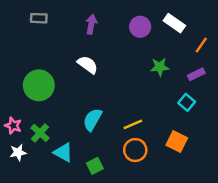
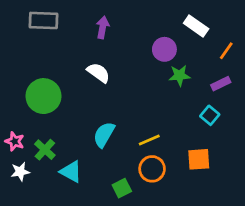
gray rectangle: (39, 18) -> (43, 20), size x1.5
purple circle: (140, 27) -> (164, 49), moved
orange square: (177, 141) -> (199, 159), turned -30
green square: (95, 166) -> (122, 188), moved

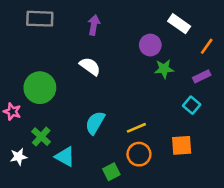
pink star: (15, 141) -> (12, 112), moved

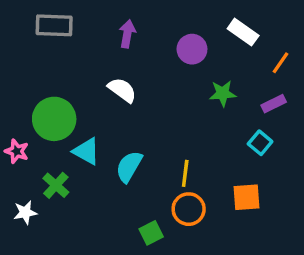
purple circle: (150, 45) -> (192, 49), moved
yellow line: (136, 128) -> (185, 173), turned -60
cyan triangle: (65, 157) -> (86, 151), moved

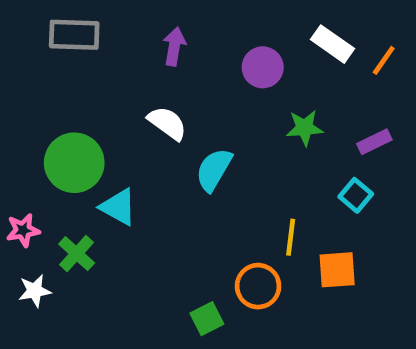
orange line: (280, 63) -> (384, 60), moved
pink star: (17, 151) -> (23, 230), moved, turned -30
cyan semicircle: (129, 167) -> (214, 170), moved
yellow line: (185, 173) -> (291, 237), moved

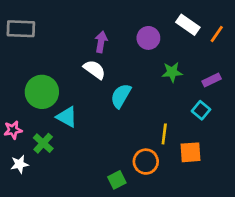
gray rectangle: (74, 35) -> (21, 29), moved
purple arrow: (174, 46) -> (101, 42), moved

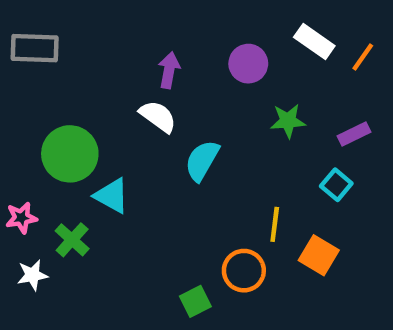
orange square: (190, 152) -> (319, 255), turned 35

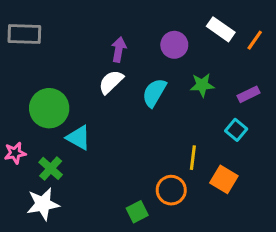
white semicircle: (158, 116) -> (111, 82), turned -80
cyan semicircle: (202, 160) -> (154, 93), moved
white star: (32, 275) -> (43, 204), moved, size x1.5

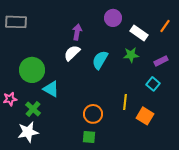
white rectangle: (221, 29) -> (139, 33), moved
purple circle: (174, 45) -> (113, 18), moved
orange circle: (171, 190) -> (93, 114), moved
green square: (137, 212) -> (89, 137), turned 32

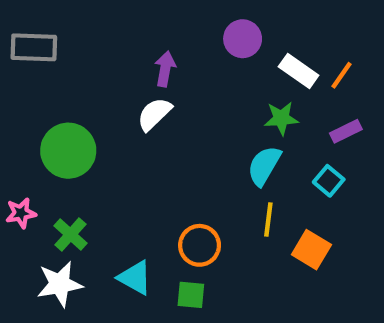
orange line: (165, 26) -> (342, 75), moved
cyan semicircle: (100, 60) -> (264, 166), moved
cyan triangle: (51, 89) -> (135, 278), moved

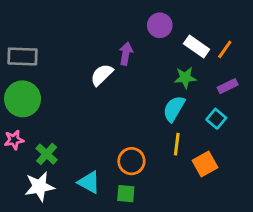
gray rectangle: (34, 47) -> (23, 56), moved
purple arrow: (165, 69) -> (126, 54), moved
green circle: (68, 151) -> (23, 99), moved
orange square: (311, 250) -> (205, 164), turned 30

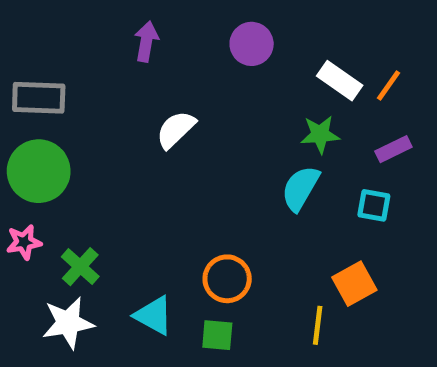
purple circle: (160, 25) -> (252, 44), moved
purple arrow: (126, 54) -> (146, 41), moved
cyan square: (216, 119) -> (374, 205), turned -30
yellow line: (177, 144) -> (318, 325), moved

